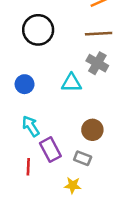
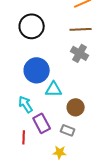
cyan triangle: (71, 83) -> (54, 89), moved
blue circle: (25, 84) -> (37, 70), moved, size x1.6

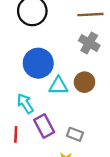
brown circle: (76, 107) -> (84, 82), moved
red line: (24, 137) -> (16, 134), moved

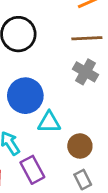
brown circle: (84, 82) -> (80, 146), moved
gray rectangle: (75, 134) -> (83, 180), moved, turned 42

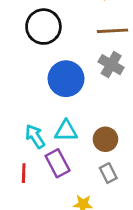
blue circle: (25, 96) -> (66, 79), moved
cyan triangle: (49, 122) -> (66, 131), moved

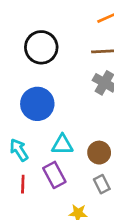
blue circle: (66, 79) -> (37, 104), moved
cyan arrow: (35, 136) -> (19, 150), moved

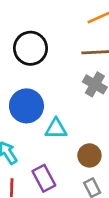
cyan triangle: (62, 145) -> (56, 129), moved

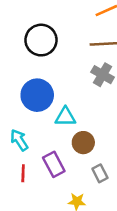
brown circle: (89, 155) -> (83, 143), moved

